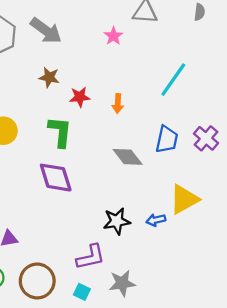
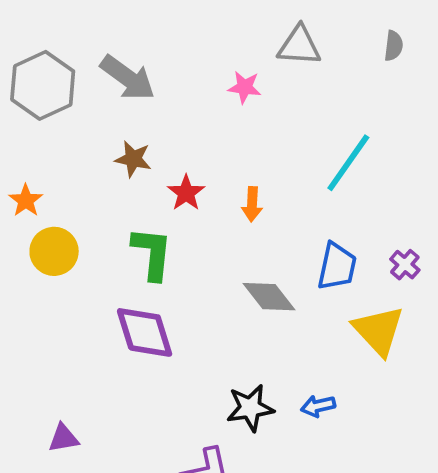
pink star: (113, 36) -> (245, 87), turned -30
red star: (80, 97) -> (186, 193), turned -30
purple cross: (206, 138) -> (405, 265), size x0.7
yellow triangle: (184, 199) -> (378, 331), moved, turned -44

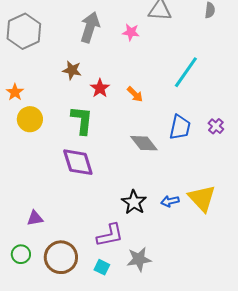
gray arrow: (128, 78) -> (90, 27), moved, turned -108
orange arrow: (252, 204) -> (135, 94), turned -48
yellow triangle: (378, 331) -> (202, 198), moved
black star: (250, 408) -> (134, 202), turned -30

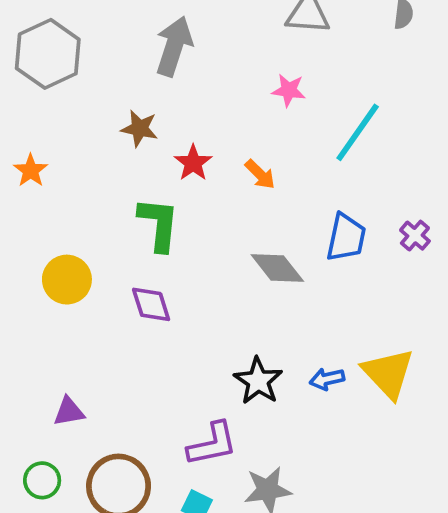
pink star: (131, 32) -> (289, 90), moved
yellow circle: (30, 119) -> (67, 280), moved
purple diamond: (78, 162) -> (151, 304), size x0.7

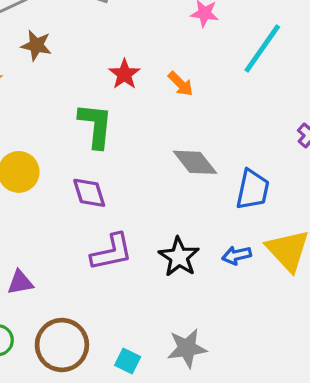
brown star: (140, 128) -> (36, 45), moved
blue trapezoid: (346, 237) -> (253, 190), moved
purple L-shape: (212, 444) -> (112, 252), moved

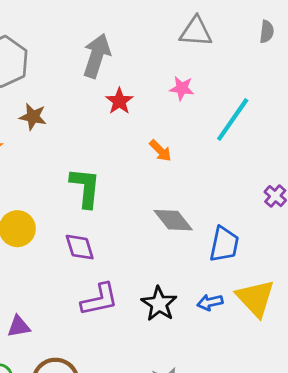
red star: (124, 74) -> (119, 101), moved

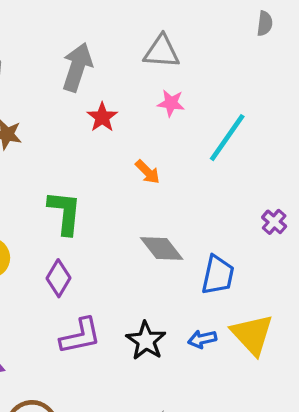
gray triangle: (196, 32) -> (162, 52), moved
gray semicircle: (267, 32) -> (265, 23), moved
purple diamond: (80, 247) -> (58, 278), turned 48

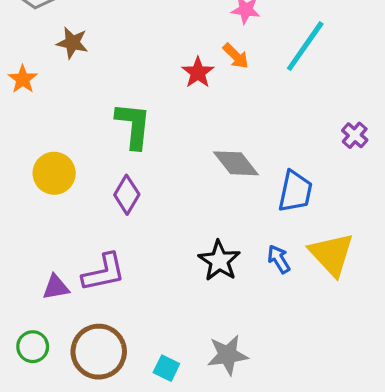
red star: (102, 117) -> (198, 73), moved
orange arrow: (148, 172) -> (236, 56), moved
purple L-shape: (80, 336) -> (104, 272), moved
blue arrow: (202, 339) -> (279, 259), turned 72

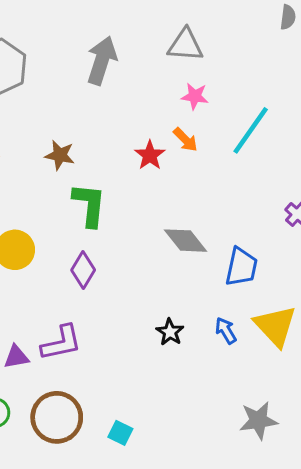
brown star: (72, 43) -> (60, 155), moved
black star: (219, 261) -> (170, 332), size x0.7
gray star: (228, 355) -> (258, 420), moved

